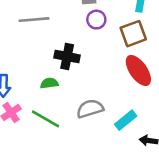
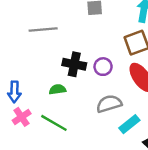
purple circle: (96, 20) -> (103, 67), moved
gray semicircle: (90, 109) -> (109, 104), moved

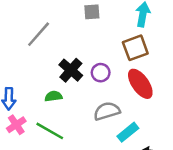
gray line: (43, 29) -> (39, 34), turned -44
black cross: (74, 64) -> (71, 70), turned 30

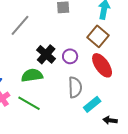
brown square: (135, 48) -> (98, 36), turned -30
green semicircle: (53, 96) -> (32, 75), size x1.5
gray semicircle: (107, 111) -> (75, 87), turned 105

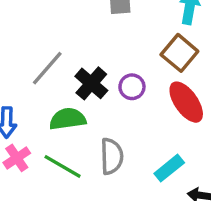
gray line: (20, 25) -> (47, 68), moved
gray semicircle: (75, 87) -> (112, 156), moved

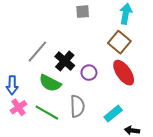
purple circle: (132, 87) -> (89, 73), moved
green semicircle: (68, 119) -> (50, 83), turned -145

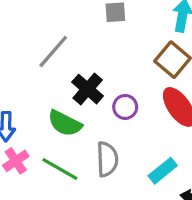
gray line: (37, 52) -> (53, 51), moved

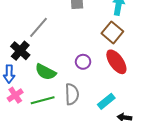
black cross: (88, 89) -> (20, 51), moved
green line: (60, 169) -> (43, 100), turned -45

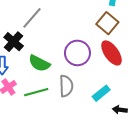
purple circle: (83, 62) -> (77, 53), size x1.6

